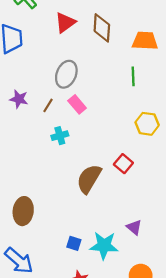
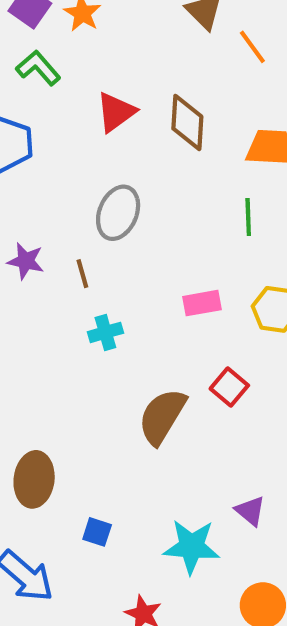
pink rectangle: (77, 104) -> (202, 303), moved, turned -60
brown line: (48, 105) -> (82, 274), turned -48
blue square: (74, 243) -> (97, 532), moved

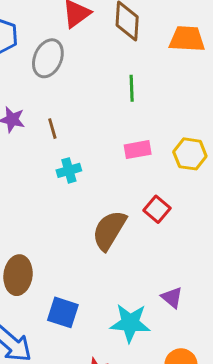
gray ellipse: (118, 213) -> (48, 58), moved
green line: (248, 217) -> (132, 88), moved
blue square: (97, 532) -> (63, 312), size x1.5

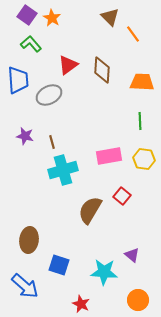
gray ellipse: (48, 58) -> (49, 95), turned 40
green line: (132, 88) -> (140, 121), moved
pink rectangle: (138, 150) -> (109, 156), size x1.4
cyan cross: (69, 170) -> (63, 170), size x1.8

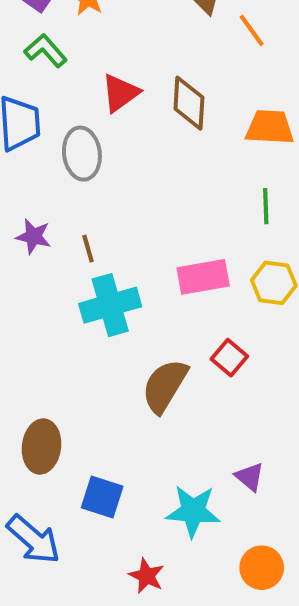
gray ellipse: (49, 95) -> (82, 154), turned -70

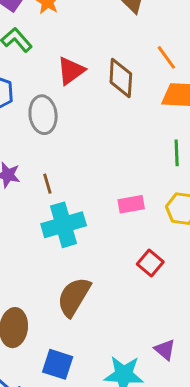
orange line: (252, 30) -> (166, 57), moved
pink rectangle: (203, 277) -> (131, 204), size x0.7
brown semicircle: (165, 386) -> (74, 297), moved

